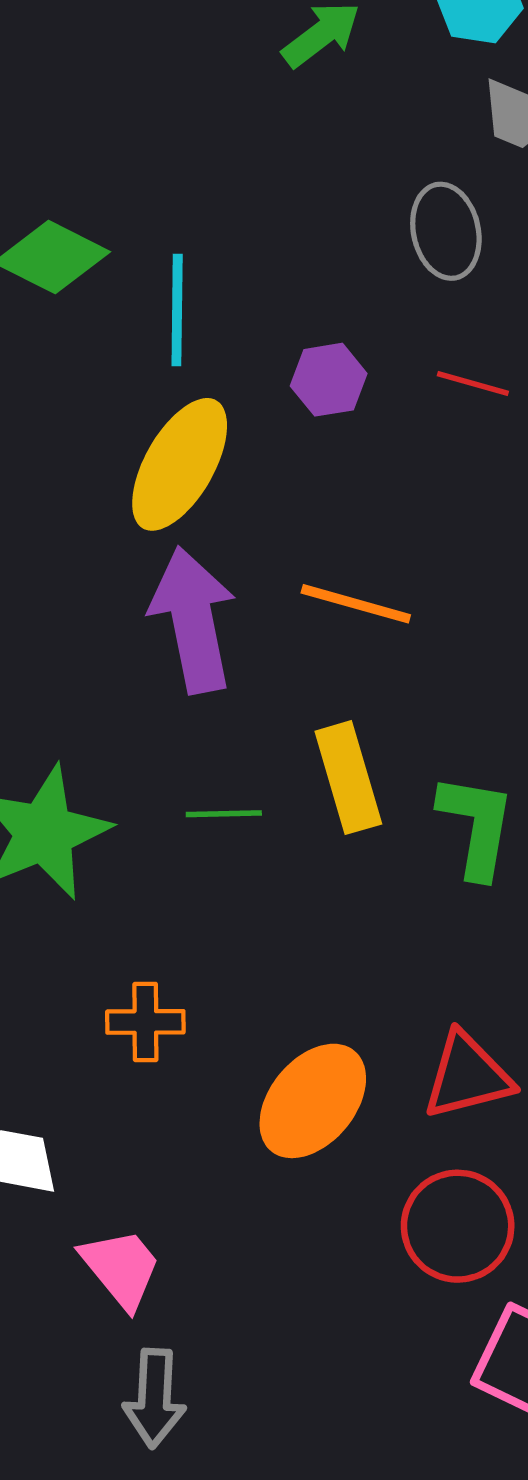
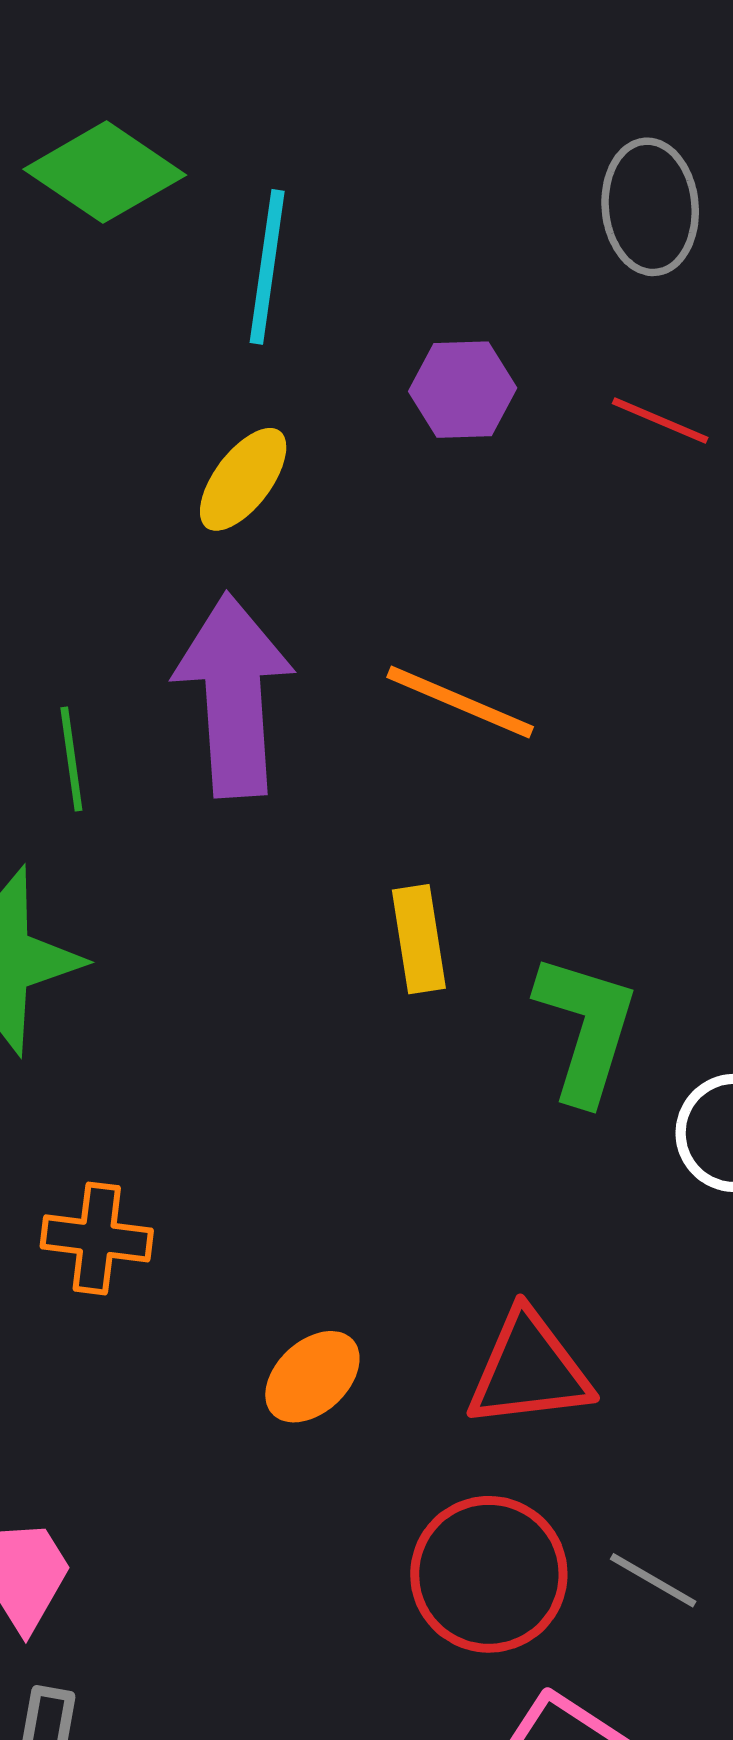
yellow ellipse: (180, 464) -> (243, 479), size x0.6
yellow rectangle: (348, 778) -> (419, 939), size x0.7
green line: (224, 814) -> (71, 759), moved, turned 76
orange ellipse: (313, 1101) -> (312, 1377), size x0.6

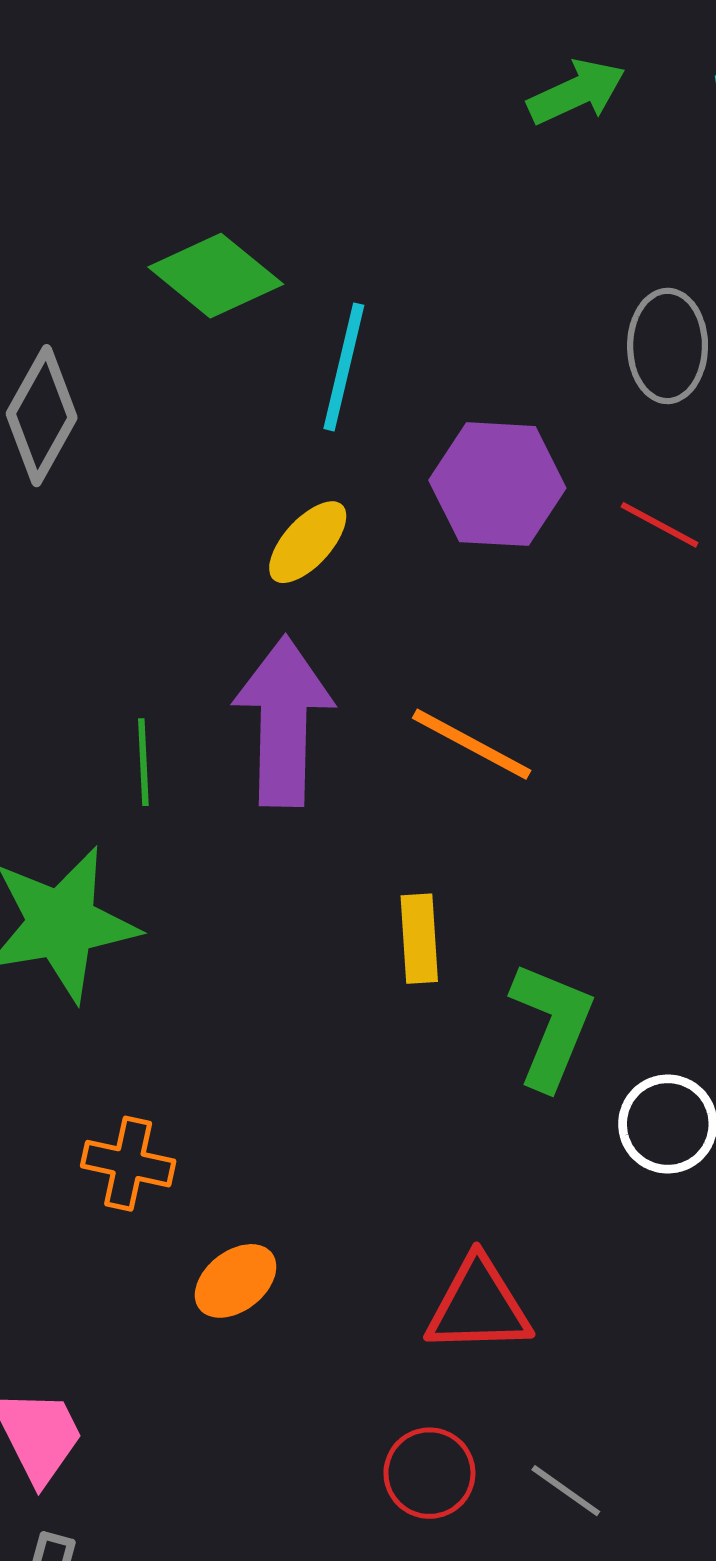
purple hexagon: (463, 390) -> (497, 484), size x1.5
orange ellipse: (312, 1377) -> (236, 1281), moved
red circle: (489, 1574) -> (429, 1473), size x0.7

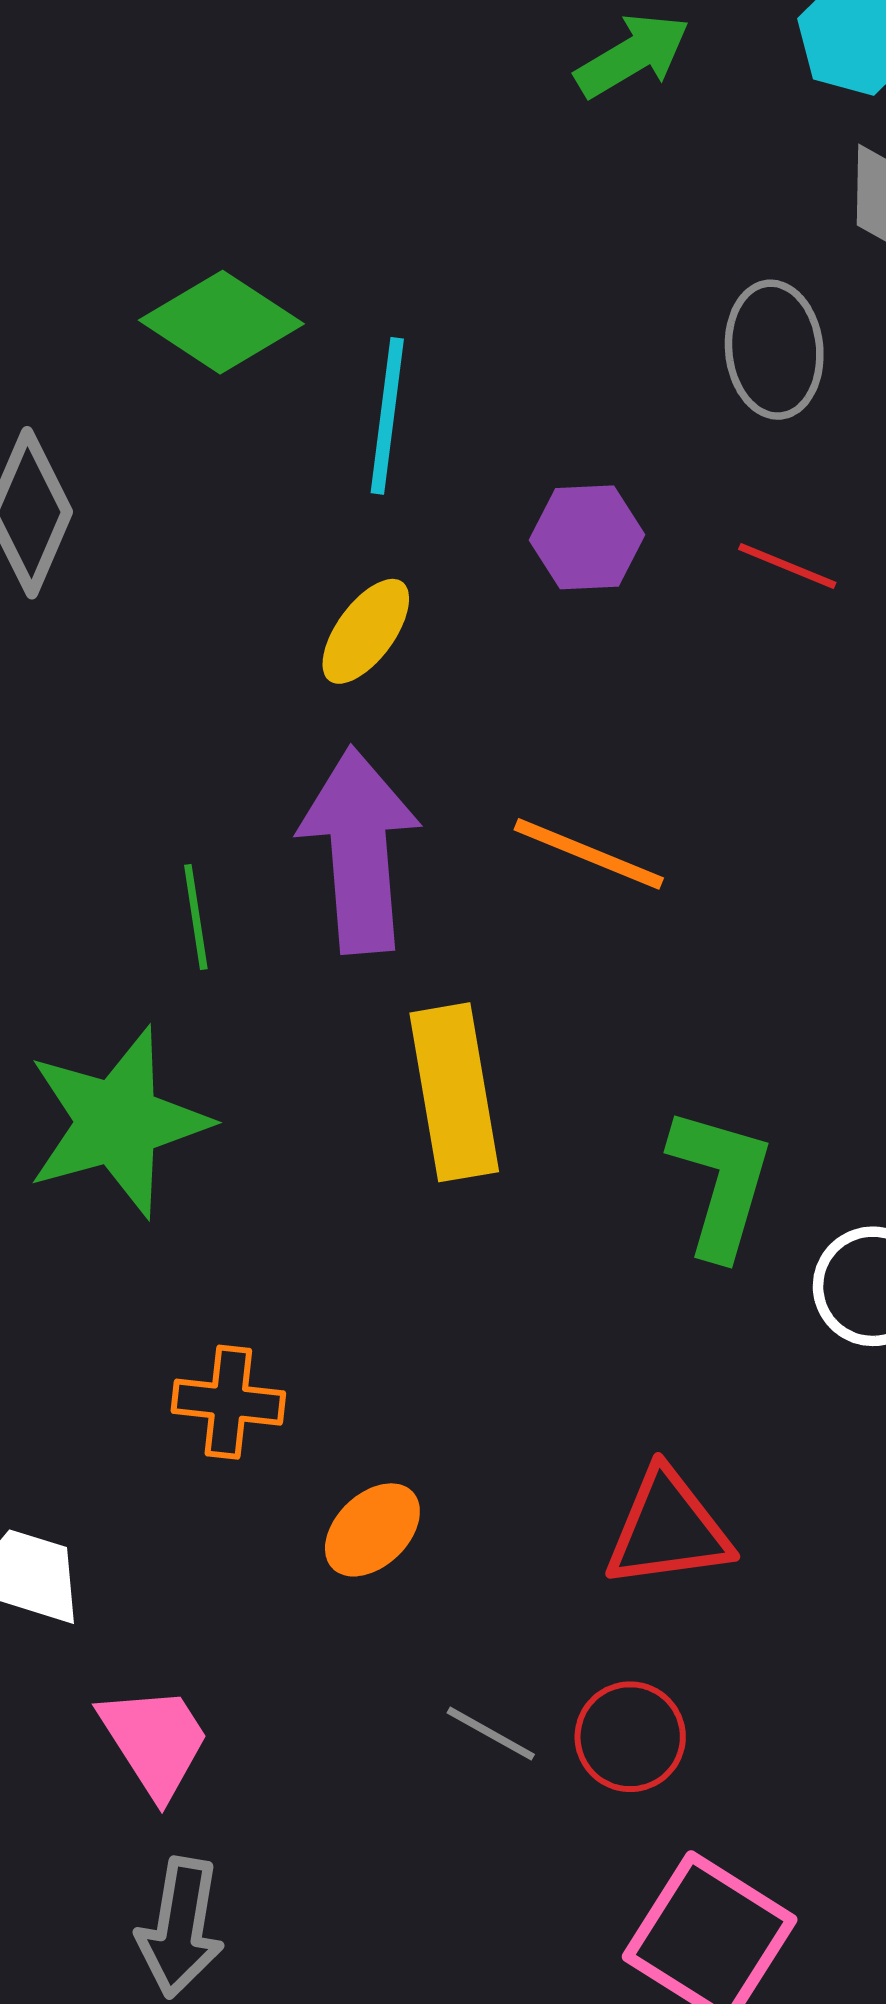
purple hexagon: (497, 484) -> (587, 537), size x0.7
yellow rectangle: (419, 939) -> (454, 1092), moved, size x1.6
gray line: (566, 1491) -> (491, 1734), moved

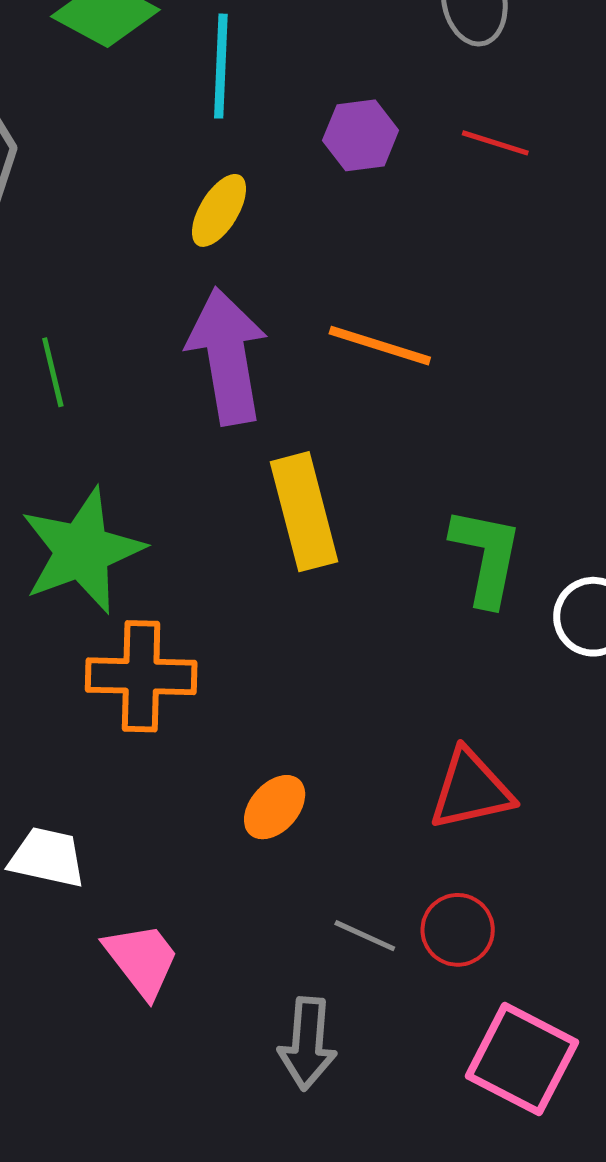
green line: (196, 917) -> (53, 372), moved
orange cross: (228, 1402) -> (141, 676), moved, size x1.5
gray arrow: (180, 1928) -> (307, 1044), moved

